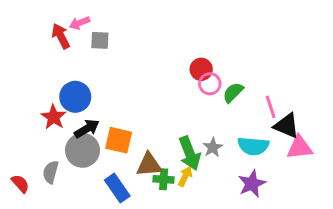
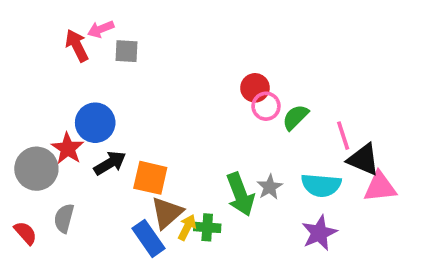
gray circle: (82, 150) -> (36, 169), moved
brown triangle: (149, 165) -> (167, 213), moved, turned -36
yellow arrow: (185, 176) -> (187, 227), moved

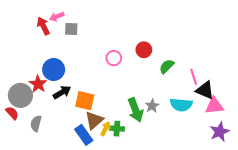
pink circle: (266, 106) -> (114, 58), moved
red semicircle: (25, 233) -> (12, 113), moved
purple star: (319, 233) -> (220, 132), moved

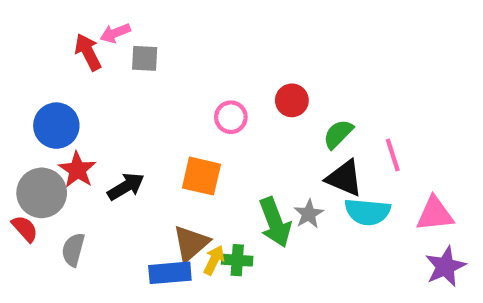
blue circle: (54, 69) -> (56, 126), moved
black triangle: (205, 90) -> (344, 178), moved
orange square: (85, 101) -> (201, 176), moved
blue rectangle: (84, 135) -> (170, 273), turned -60

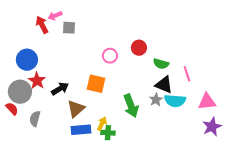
green semicircle: (338, 134) -> (161, 64), turned -119
gray star: (309, 214) -> (156, 100), moved
brown triangle: (191, 243) -> (76, 109), moved
green cross: (237, 260) -> (108, 133), moved

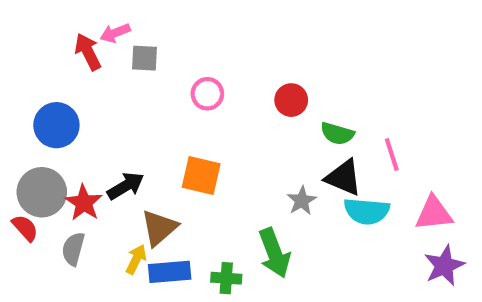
pink circle: (110, 56) -> (207, 94), moved
red star: (37, 81) -> (84, 203), moved
gray star: (156, 100) -> (302, 201), moved
green arrow: (131, 106) -> (274, 253), moved
yellow arrow: (102, 124) -> (136, 259), moved

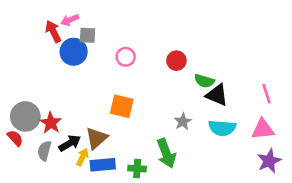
blue circle: (56, 125) -> (74, 52), moved
pink line: (392, 155) -> (267, 94), moved
black triangle: (344, 178) -> (217, 95), moved
black arrow: (126, 186) -> (70, 143), moved

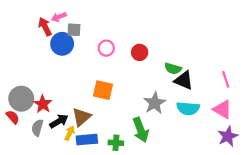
red circle: (176, 61) -> (140, 52), moved
gray star: (183, 122) -> (155, 103), size x1.5
pink triangle: (263, 129) -> (222, 109), turned 36

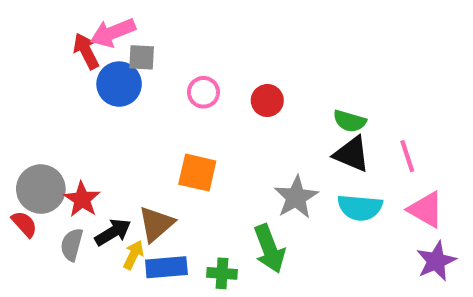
pink arrow: (59, 17) -> (113, 33), size x1.5
green semicircle: (173, 69) -> (350, 121), moved
pink line: (226, 79) -> (407, 156), moved

